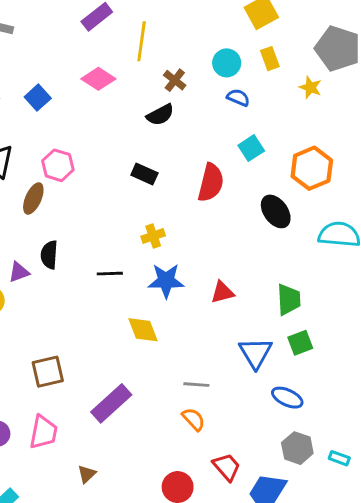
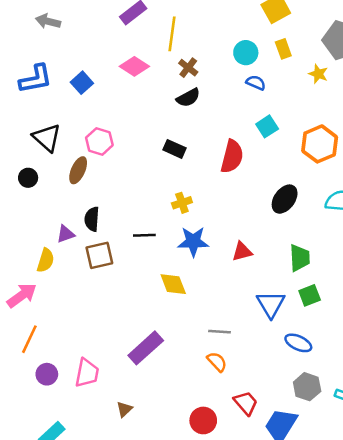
brown cross: (175, 80) -> (188, 68), moved
black ellipse: (276, 211) -> (285, 199), moved, turned 72
brown square: (48, 372) -> (99, 255), moved

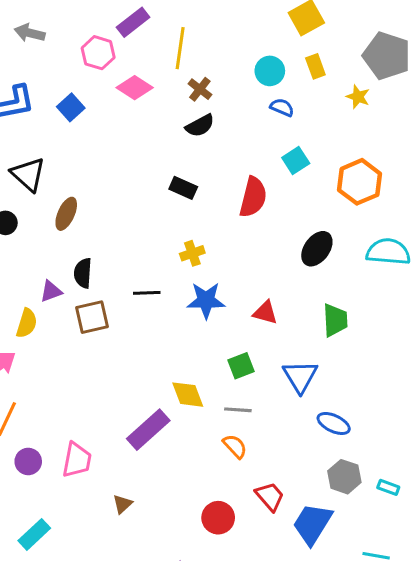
pink hexagon: (99, 141) -> (98, 53), moved
red triangle: (242, 252) -> (265, 313), turned 30
yellow diamond: (173, 284) -> (188, 395), moved
green square: (310, 295) -> (241, 366), moved

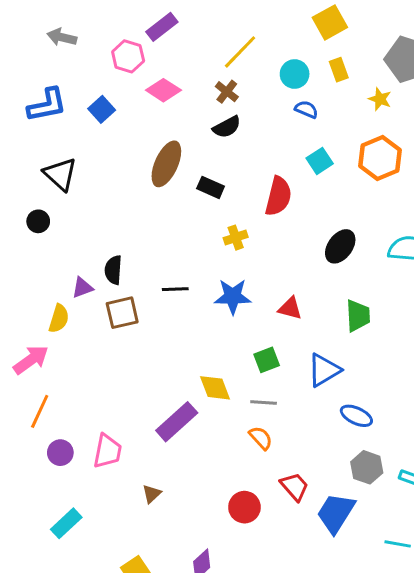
yellow line: (180, 48) -> (240, 52), moved, turned 36
orange hexagon: (359, 182) -> (380, 158), moved
brown ellipse: (66, 214) -> (166, 164), moved, size x1.4
yellow cross: (192, 253) -> (236, 238), moved
blue triangle: (300, 376) -> (324, 370), turned 30

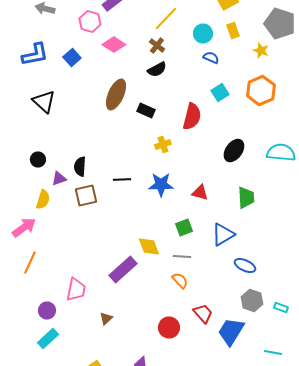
black circle: (38, 221) -> (38, 160), moved
purple circle: (60, 453) -> (47, 310), moved

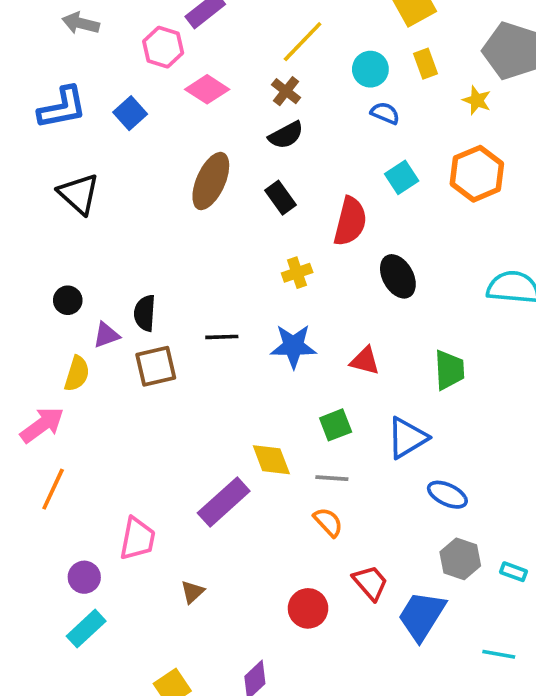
black rectangle: (146, 110) -> (281, 198), moved, turned 30
black ellipse: (234, 150) -> (398, 276), moved, turned -65

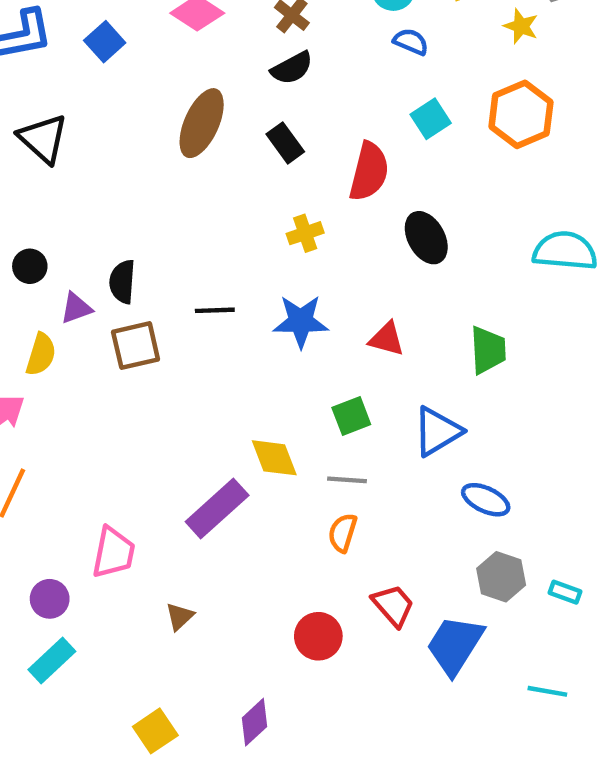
orange semicircle: (328, 522) -> (343, 533), turned -120

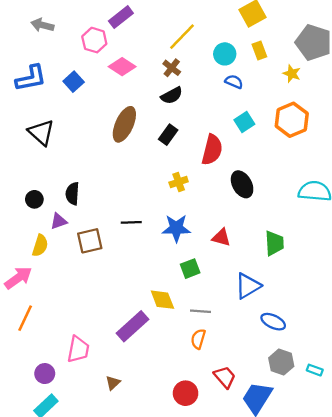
black rectangle: (285, 143) -> (168, 135), turned 72
black semicircle: (122, 282) -> (72, 194), moved
green square: (351, 416) -> (190, 269), moved

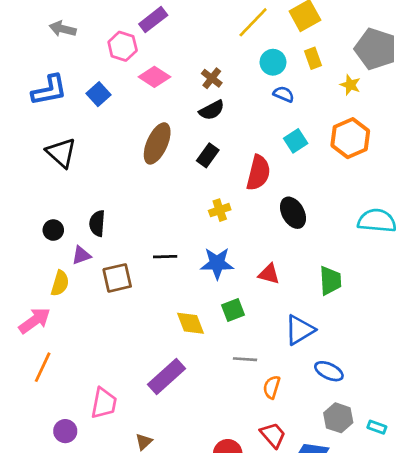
yellow line: (182, 37) -> (253, 22), moved
yellow diamond: (162, 300) -> (190, 323), moved
orange semicircle: (198, 339) -> (272, 387), moved

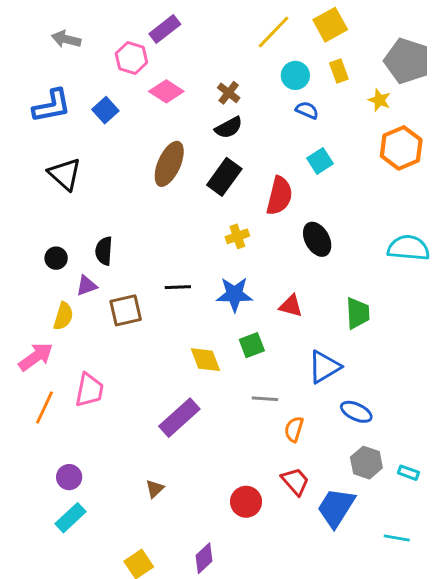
orange hexagon: (350, 138) -> (401, 148), moved
black rectangle: (208, 155) -> (224, 177), size x1.4
pink trapezoid: (104, 403) -> (89, 390), moved

